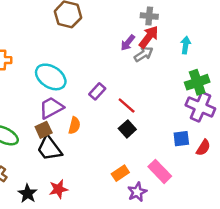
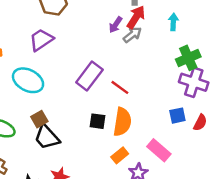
cyan ellipse: (51, 77) -> (28, 80), moved
purple rectangle: (97, 91) -> (89, 76), size x1.6
purple trapezoid: (51, 108) -> (41, 40), moved
orange semicircle: (74, 125) -> (122, 122), moved, size x1.6
black square: (127, 129) -> (98, 121), moved, turned -35

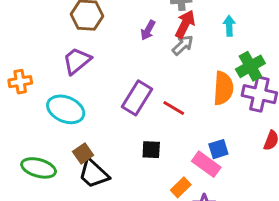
purple arrow: (116, 25) -> (148, 30), moved
blue square: (177, 116) -> (218, 149), moved
orange semicircle: (122, 122) -> (223, 88), moved
pink rectangle: (159, 150) -> (206, 164), moved

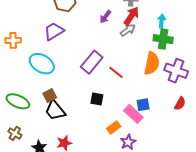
green cross: (250, 66) -> (163, 39), moved, turned 30

